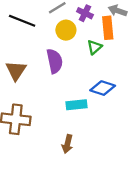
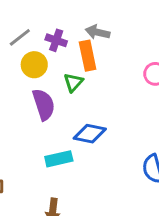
purple semicircle: (55, 61) -> (44, 104), moved

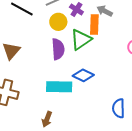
green triangle: (73, 82) -> (81, 40), size x1.6
cyan rectangle: (59, 159) -> (59, 87), size x1.4

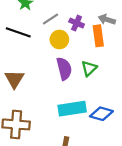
green triangle: (81, 40) -> (89, 68), moved, size x0.7
blue diamond: (83, 75) -> (101, 114), moved

